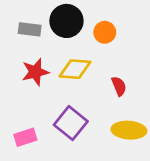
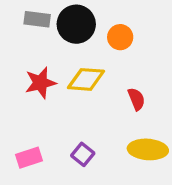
gray rectangle: (30, 29) -> (37, 19), moved
purple square: (71, 123) -> (83, 154), moved, size x0.6

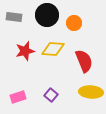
gray rectangle: (37, 19) -> (14, 17), moved
red semicircle: (136, 99) -> (84, 61), size x1.6

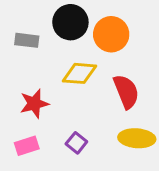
gray rectangle: (14, 17) -> (27, 40), moved
orange circle: (74, 23) -> (111, 34), size x1.5
red star: (25, 51) -> (34, 104), moved

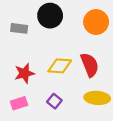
orange circle: (111, 34) -> (96, 22), moved
yellow diamond: (80, 73) -> (60, 66), moved

